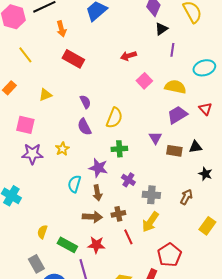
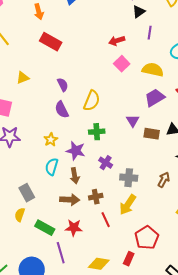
red arrow: (128, 56) -> (117, 41), moved
yellow star: (62, 149) -> (51, 140), moved
gray rectangle: (36, 264) -> (27, 193), moved

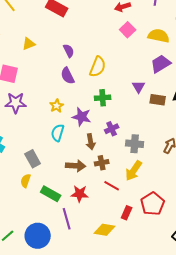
purple cross: (106, 163) -> (112, 129), turned 32
brown arrow: (75, 176) -> (91, 142), moved
red line: (106, 220) -> (112, 186), turned -35
red rectangle: (129, 259) -> (127, 213), moved

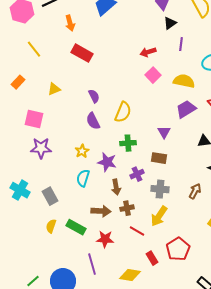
brown rectangle: (158, 100) -> (159, 158), moved
gray rectangle: (33, 159) -> (50, 196), moved
green rectangle: (51, 194) -> (76, 227), moved
red rectangle: (127, 213) -> (152, 258), turned -56

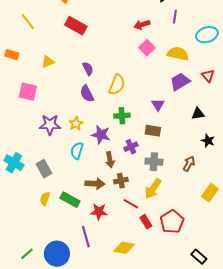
orange rectangle: (18, 82) -> (12, 55), turned 64
purple star: (41, 148) -> (50, 125), moved
red rectangle: (152, 258) -> (146, 222), moved

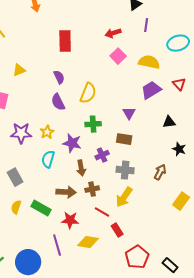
red rectangle: (76, 26) -> (65, 41), moved, turned 60
red pentagon: (172, 222) -> (137, 257), moved
yellow diamond: (124, 248) -> (88, 242), moved

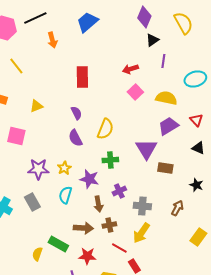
purple triangle: (129, 113) -> (146, 149), size x1.6
black triangle: (169, 122) -> (198, 148), moved, turned 32
brown rectangle: (124, 139) -> (165, 168), moved
gray rectangle: (15, 177) -> (32, 202), moved
yellow semicircle: (16, 207) -> (37, 254), moved

